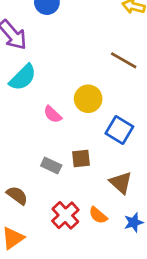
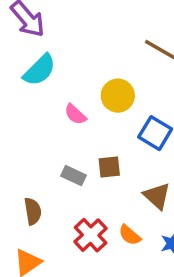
brown semicircle: (17, 195) -> (33, 211), turned 45

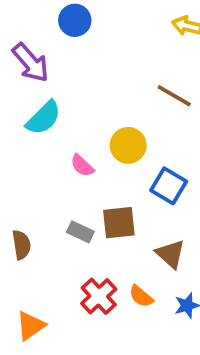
brown square: (109, 167) -> (119, 223), size x1.4
brown semicircle: (33, 211) -> (21, 245), moved

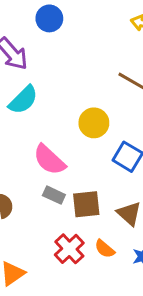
pink semicircle: (82, 166) -> (49, 160), moved, size x1.6
brown square: (119, 223) -> (86, 204), moved

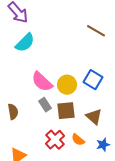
yellow circle: (94, 123) -> (67, 85), moved
gray rectangle: (54, 195) -> (45, 105), turned 32

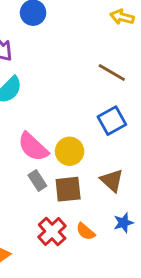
blue square: (93, 80) -> (112, 121), moved, turned 30
brown triangle: (94, 117) -> (112, 180), moved
blue star: (103, 145) -> (124, 223), moved

